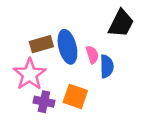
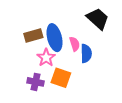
black trapezoid: (121, 23) -> (98, 19), turned -75
pink star: (30, 74) -> (46, 58), moved, size x0.7

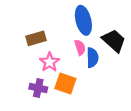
black trapezoid: (98, 19) -> (114, 41), moved
blue ellipse: (55, 38) -> (83, 20), moved

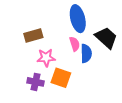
pink star: (50, 62) -> (46, 58), turned 30

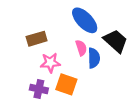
blue ellipse: (78, 19) -> (85, 20), turned -30

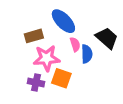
blue ellipse: (85, 20) -> (63, 21), moved
pink star: (50, 63) -> (47, 58), size x1.4

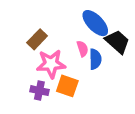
blue ellipse: (63, 21) -> (95, 23), moved
brown rectangle: (34, 36) -> (37, 39), turned -30

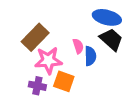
blue ellipse: (95, 23) -> (107, 17), moved, turned -32
brown rectangle: (37, 39) -> (35, 37), size x1.4

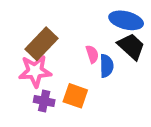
pink star: (48, 60) -> (35, 71), moved

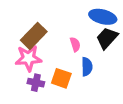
black trapezoid: (131, 46) -> (107, 38), turned -90
blue semicircle: (107, 66) -> (87, 67), moved

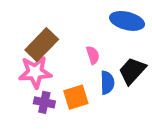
black trapezoid: (107, 38) -> (132, 71), moved
orange square: (61, 78) -> (76, 97), turned -36

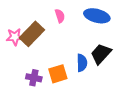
pink semicircle: (93, 55) -> (60, 16), moved
pink star: (35, 72) -> (15, 37), moved, size x0.7

